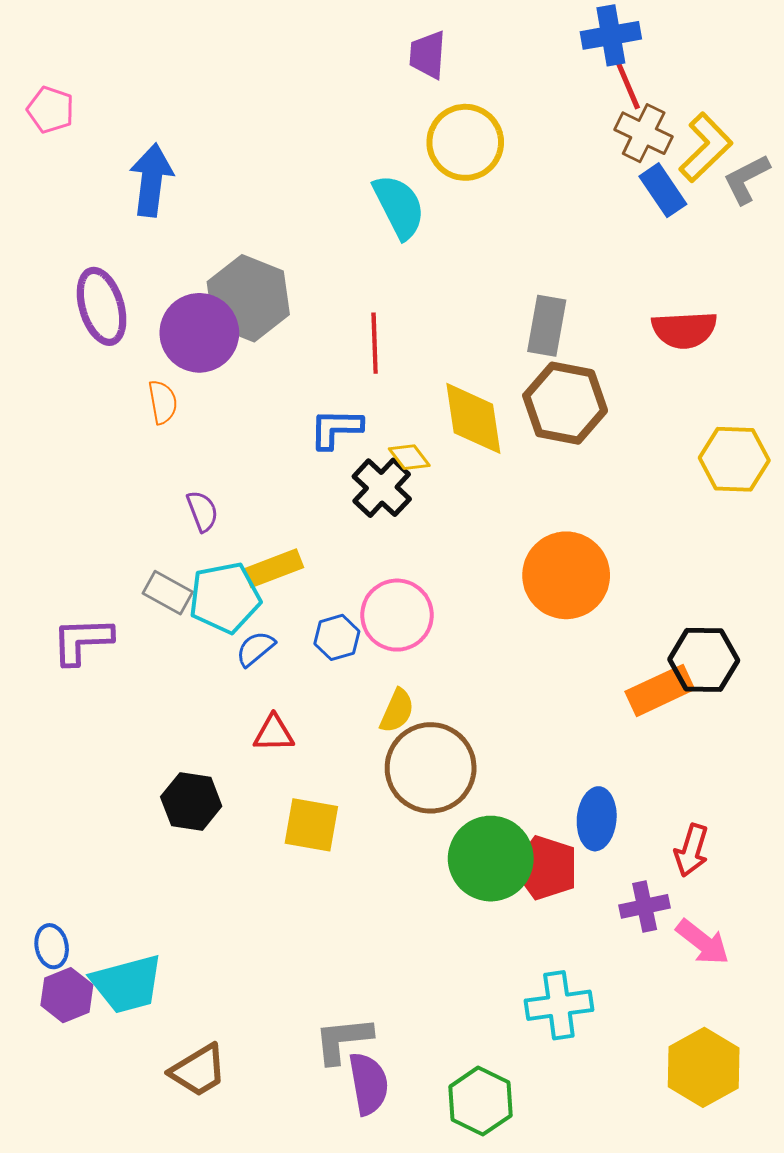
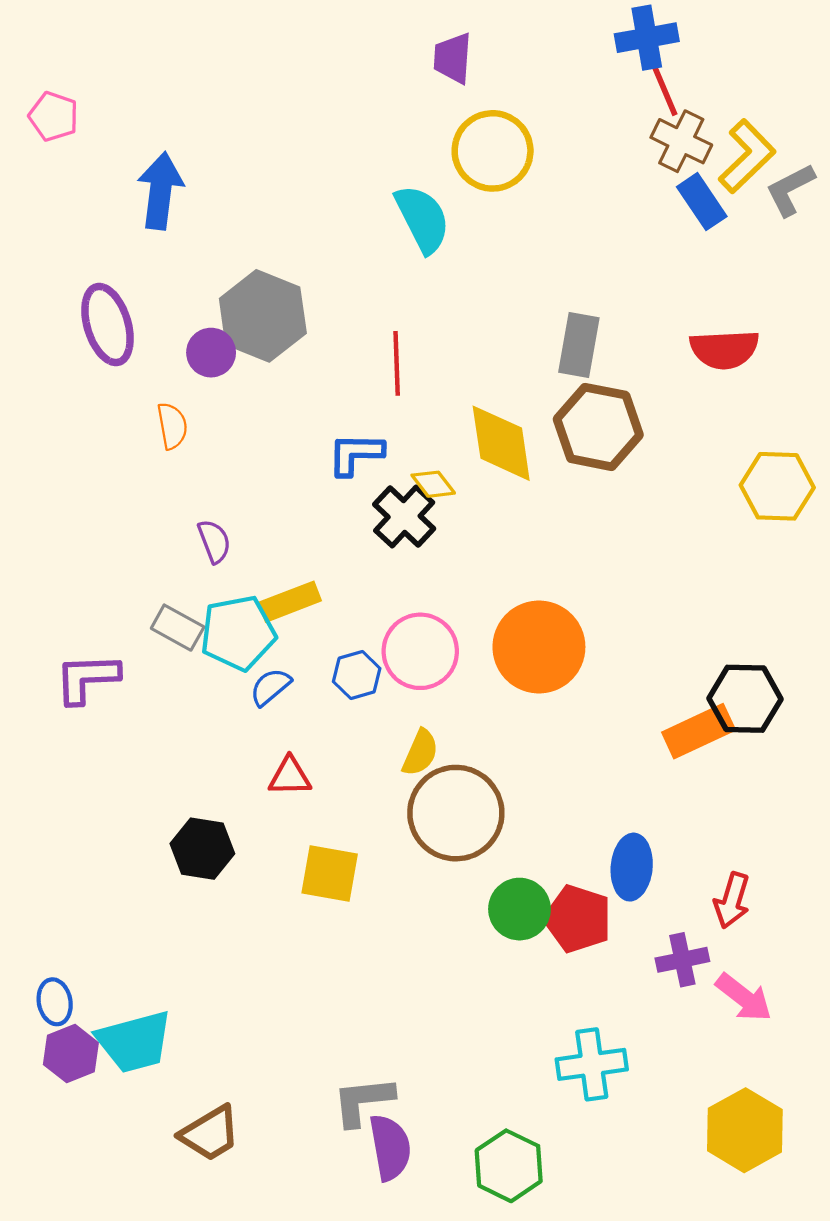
purple circle: (199, 333) -> (211, 353), size x0.6
orange circle: (566, 575) -> (539, 647), moved
green circle: (491, 859) -> (519, 909), size x0.7

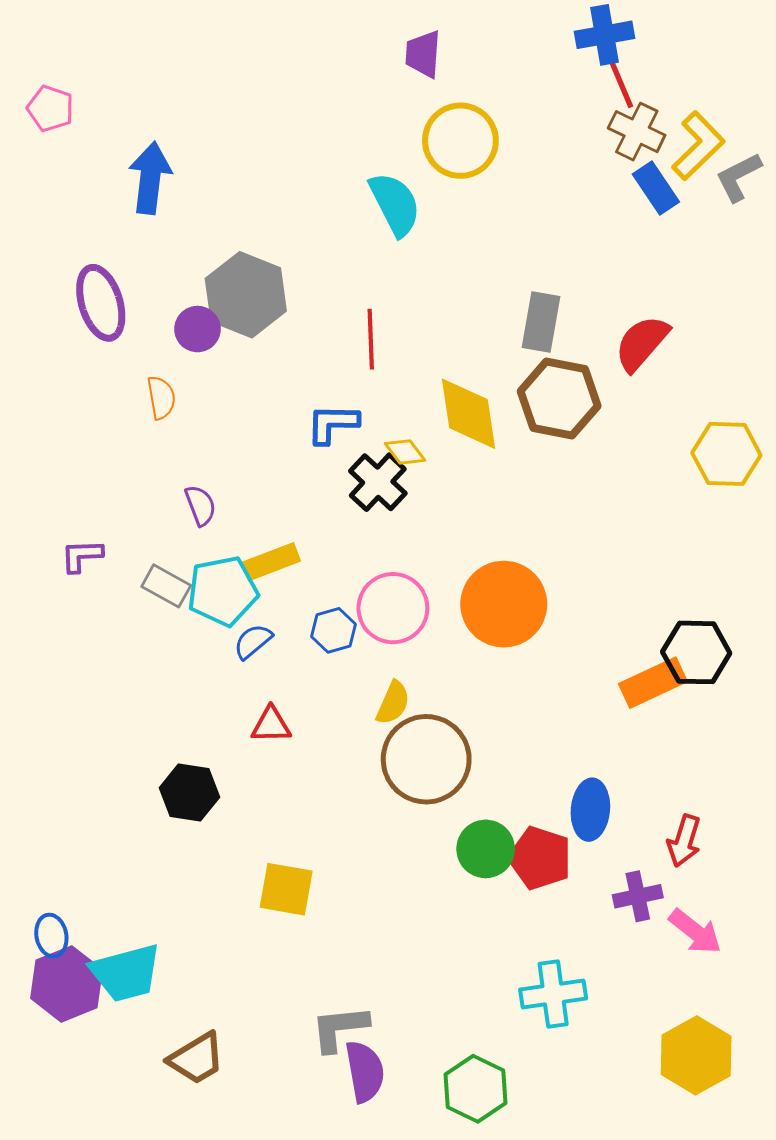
red semicircle: (724, 349) -> (642, 343), moved, turned 134
purple L-shape: (87, 678) -> (82, 556), moved, size x0.7
yellow square: (330, 873) -> (286, 889), moved
purple hexagon: (71, 1054) -> (66, 984), size x1.4

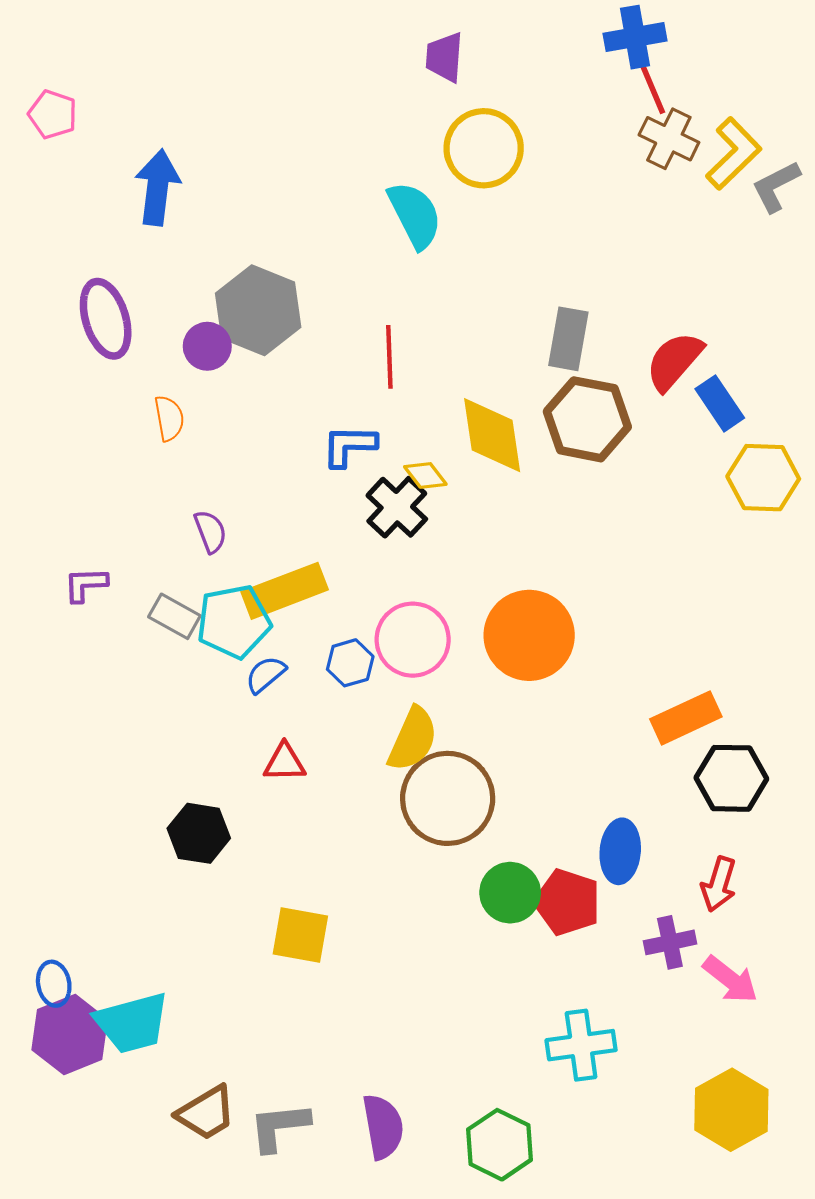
blue rectangle: (656, 188) -> (720, 403), moved
yellow rectangle: (271, 562) -> (285, 591), size x1.4
black hexagon: (696, 652) -> (731, 778), moved
yellow semicircle: (393, 703) -> (413, 739), size x1.4
gray L-shape: (340, 1028) -> (279, 1127), moved

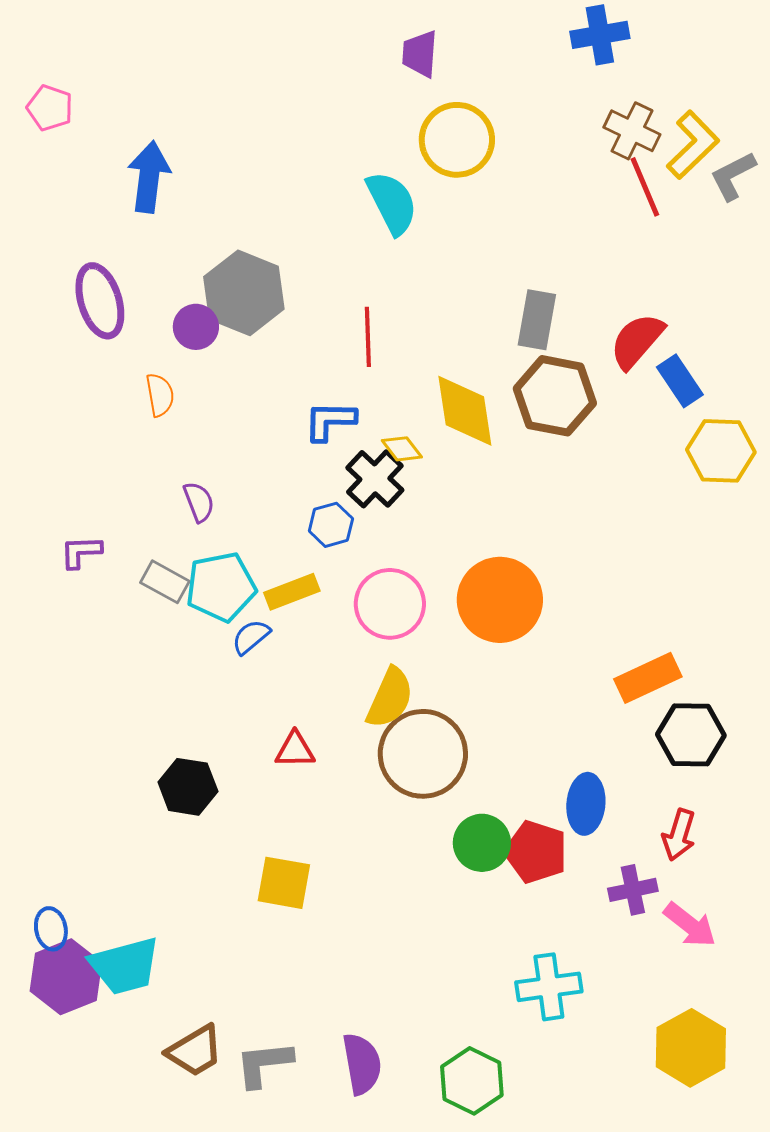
red line: (650, 83) -> (645, 187), moved
yellow rectangle: (285, 591) -> (292, 592), moved, size x0.7
blue hexagon: (350, 663) -> (331, 525), moved
red triangle: (285, 762) -> (295, 750), moved

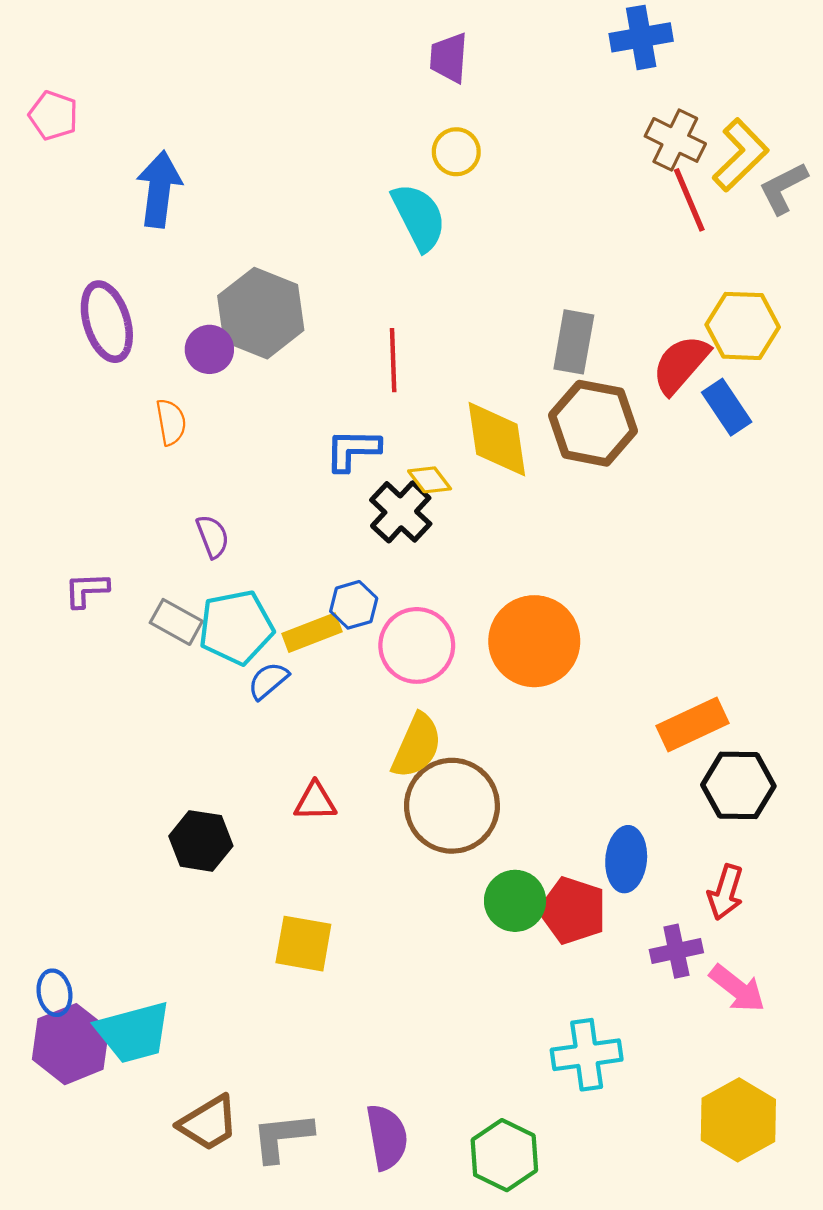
yellow circle: (457, 140) -> (456, 152), moved, size x0.6
yellow hexagon: (721, 451) -> (743, 326), moved
blue hexagon: (331, 525) -> (354, 605), moved

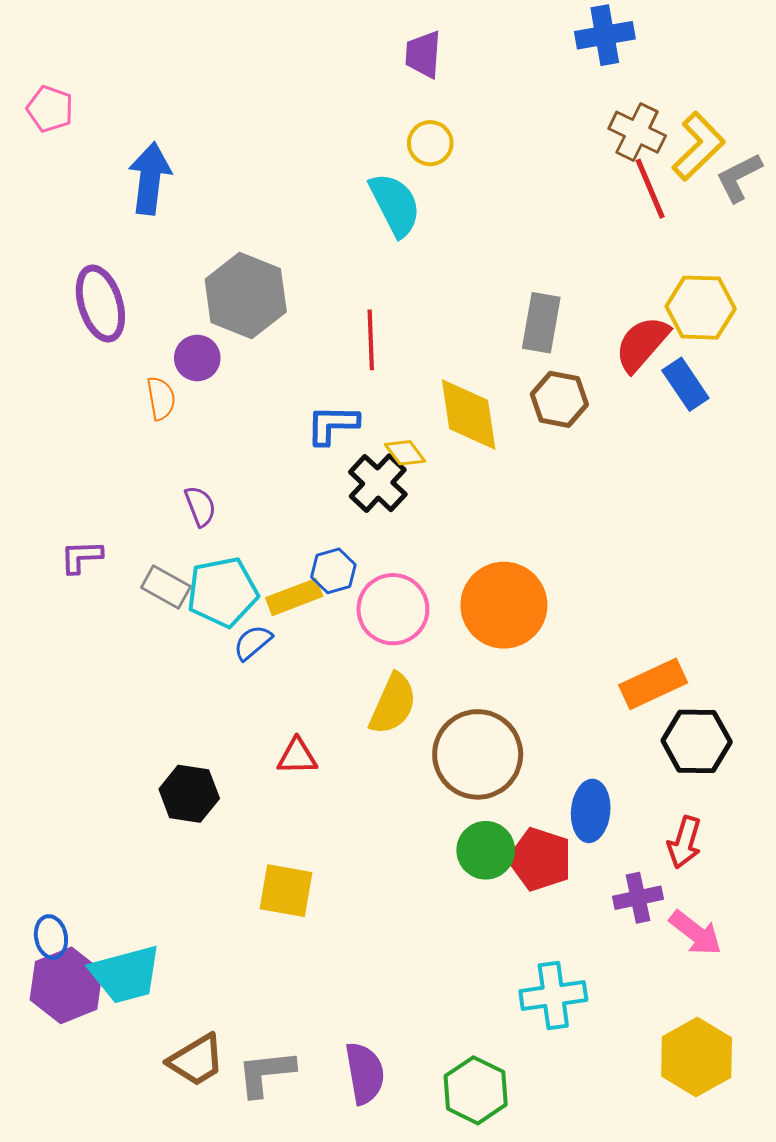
purple circle: (209, 349) -> (197, 358), moved
brown hexagon: (593, 423) -> (559, 399), size x0.7
brown circle: (452, 806) -> (478, 754), moved

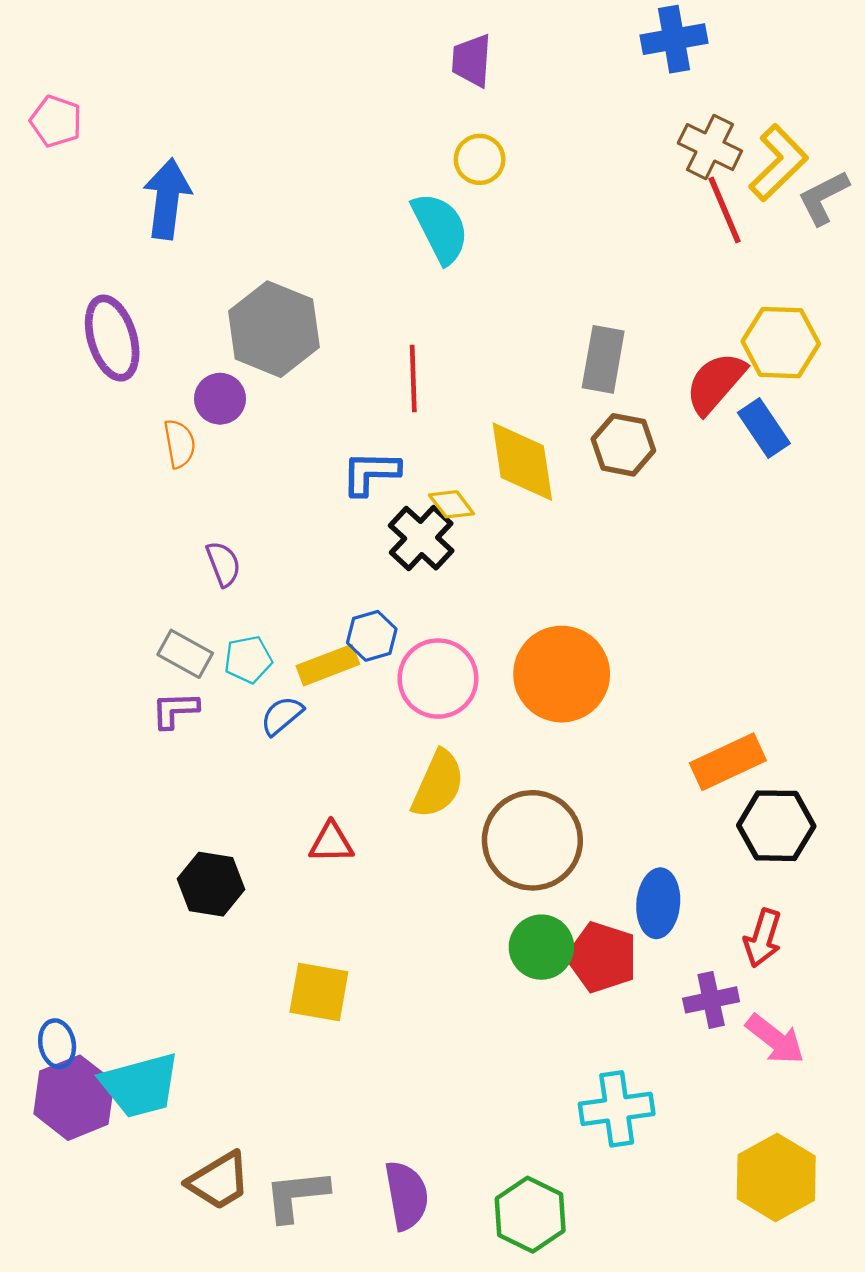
purple L-shape: (81, 557) -> (175, 710), moved
cyan pentagon: (222, 592) -> (248, 659), size x0.6

